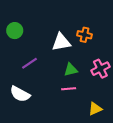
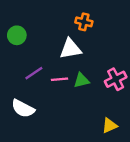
orange cross: (85, 35) -> (84, 22), moved
pink line: (69, 89) -> (60, 79), moved

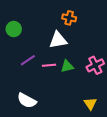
white semicircle: (23, 109) -> (27, 101), moved
yellow triangle: (110, 126) -> (90, 104), turned -40

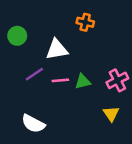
white triangle: (58, 40) -> (57, 49), moved
yellow triangle: (90, 104) -> (111, 114), moved

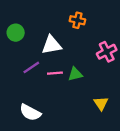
pink cross: (117, 80) -> (107, 52), moved

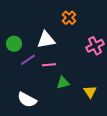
orange cross: (77, 20) -> (69, 18), turned 32
green circle: (16, 33) -> (14, 44), moved
green triangle: (75, 74) -> (63, 83), moved

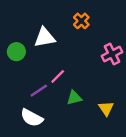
white triangle: (46, 40) -> (45, 37), moved
purple line: (28, 60) -> (39, 91), moved
pink line: (49, 65) -> (58, 76), turned -40

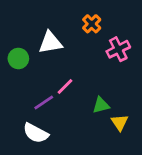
pink cross: (112, 54) -> (118, 49), moved
green triangle: (74, 98) -> (101, 105), moved

